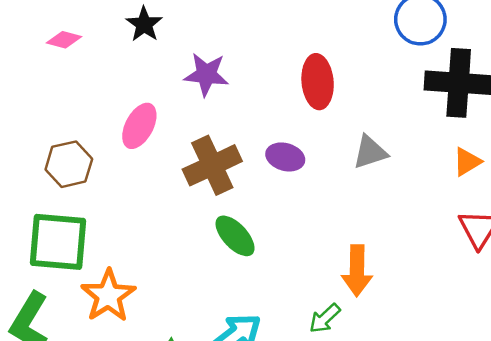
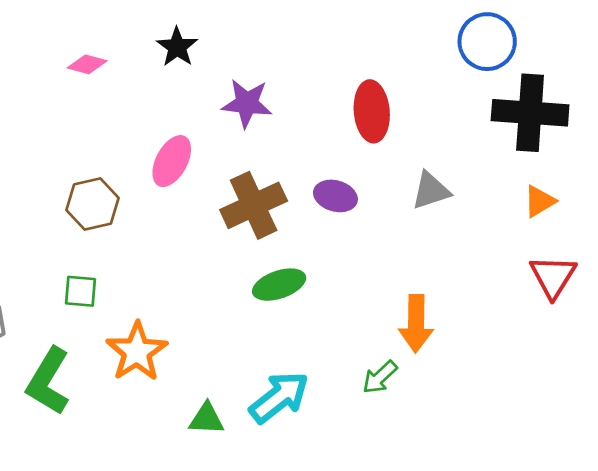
green ellipse: (235, 236) -> (279, 285), turned -66
green square: (58, 242) -> (80, 291), size x0.5

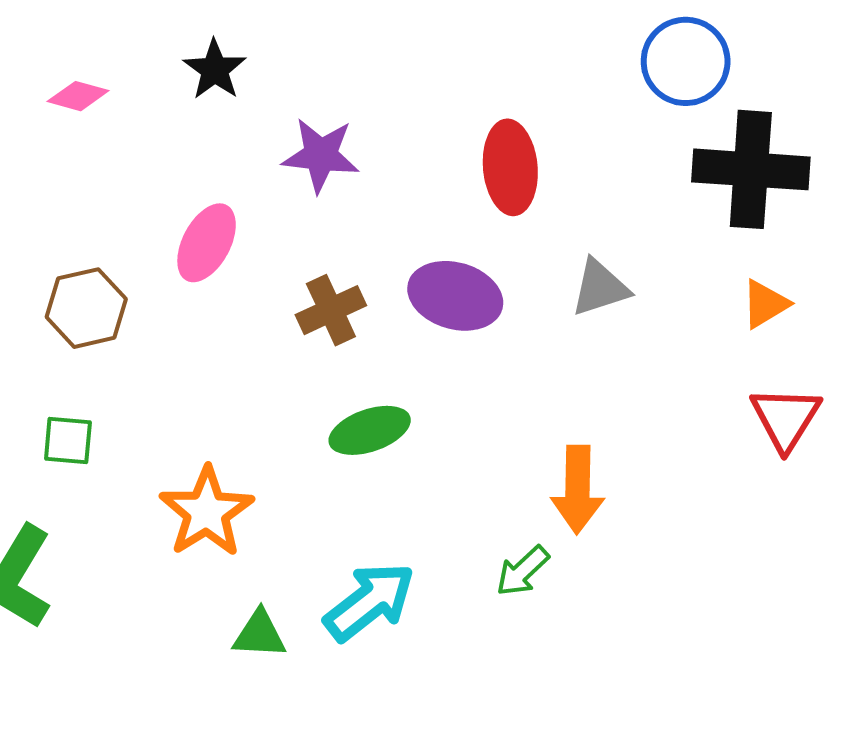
purple ellipse: (335, 196) -> (455, 296), size x1.4
brown cross: (254, 205) -> (331, 310), size x0.7
orange star: (137, 352) -> (207, 512), moved

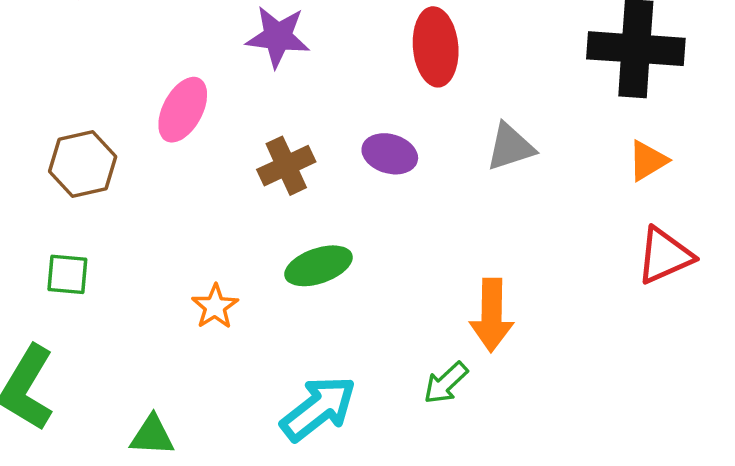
purple ellipse: (455, 296) -> (390, 154), size x0.7
red triangle: (785, 418) -> (665, 256), turned 34
orange star: (207, 512) -> (215, 307), moved, size x0.6
green triangle: (260, 634) -> (152, 436), moved

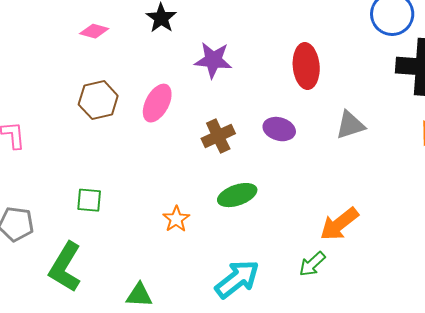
brown hexagon: (83, 164) -> (98, 100), moved
orange arrow: (492, 315) -> (339, 224), turned 51

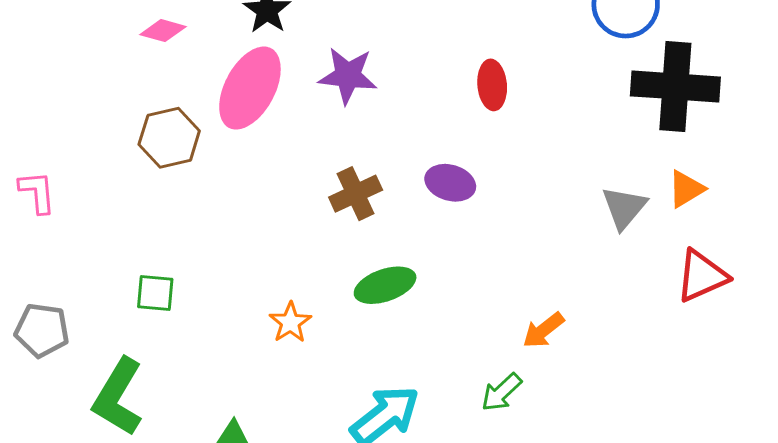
red ellipse: (306, 66) -> (492, 85), size x0.7
pink ellipse: (157, 103) -> (250, 88), moved, size x1.4
gray triangle: (350, 125) -> (624, 208), moved, turned -32
orange arrow: (339, 224) -> (543, 330), size x0.7

